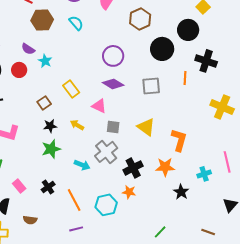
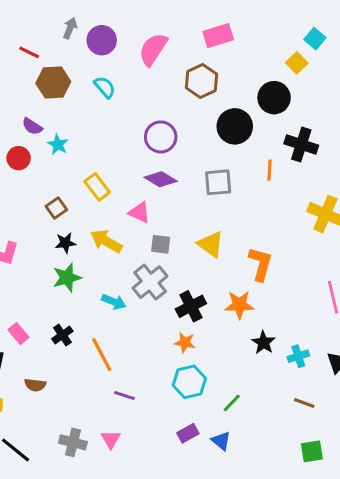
yellow arrow: (77, 125) -> (106, 241), size x1.5
cyan cross: (204, 174) -> (298, 356), moved
cyan hexagon: (106, 205) -> (189, 382), moved
purple line: (76, 229) -> (124, 395), moved, turned 32

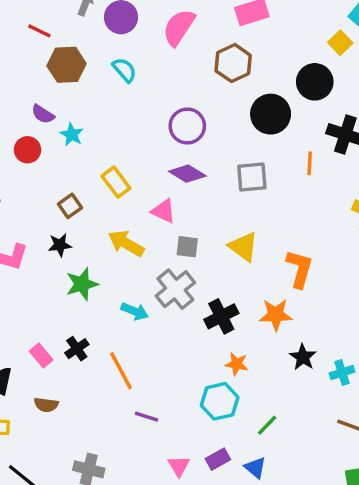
black star: (65, 243) -> (60, 245), moved
pink rectangle: (19, 333) -> (41, 355), moved
orange star: (185, 343) -> (237, 364), moved
pink triangle: (111, 439) -> (179, 466), moved

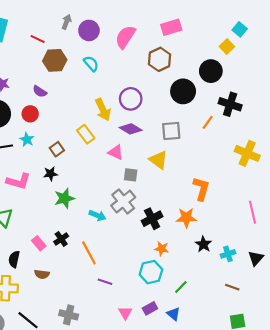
cyan star: (72, 135) -> (27, 140), moved
orange line: (310, 163) -> (208, 122), turned 32
yellow arrow: (126, 243) -> (103, 110), moved, turned -145
yellow triangle: (243, 247) -> (158, 160), moved

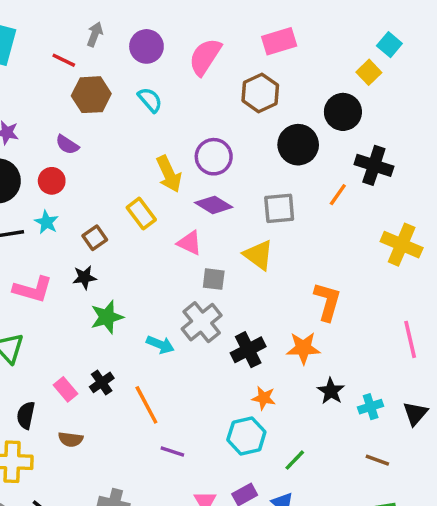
gray arrow: (67, 22) -> (95, 34), moved

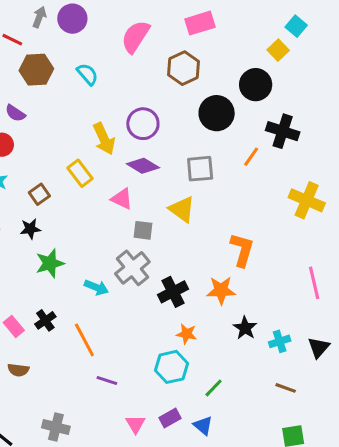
purple circle: (146, 46) -> (72, 19), moved

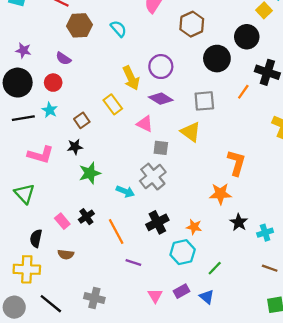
black cross: (173, 292) -> (157, 222), moved

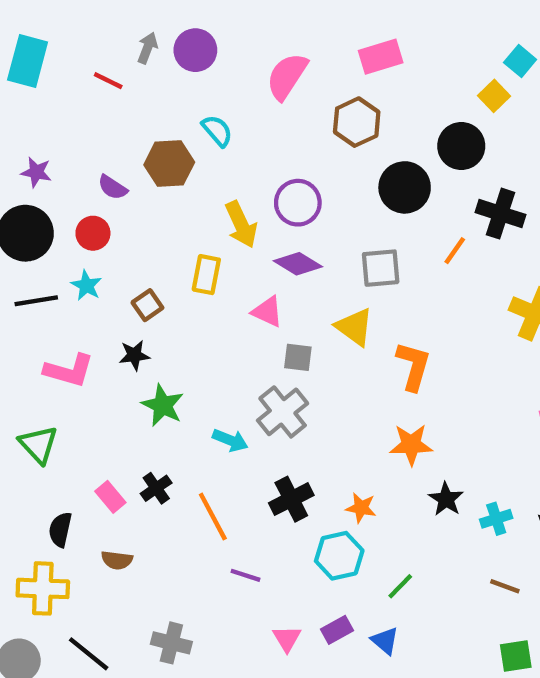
brown hexagon: (79, 25) -> (169, 163), moved
yellow rectangle: (113, 104) -> (206, 275), turned 48
orange L-shape: (236, 163) -> (413, 366), moved
green star: (90, 173) -> (163, 405), turned -30

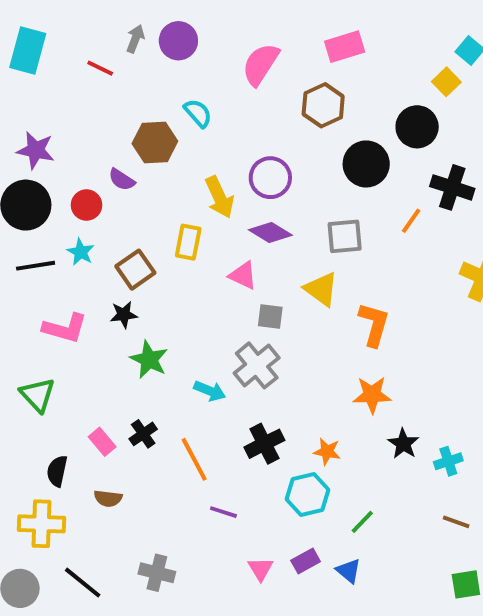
purple star: (36, 172) -> (36, 150), size x1.4
purple semicircle: (113, 187) -> (122, 180), moved
brown square: (147, 305) -> (135, 270), size x1.4

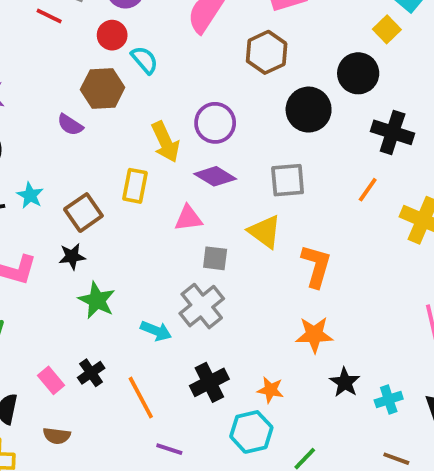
red circle: (86, 205) -> (112, 35), moved
orange line: (411, 221) -> (368, 190), moved
pink triangle: (243, 275) -> (188, 218), turned -32

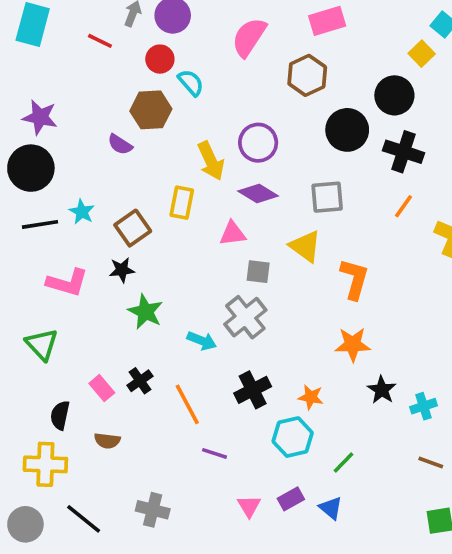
black cross: (393, 132) -> (404, 152), moved

